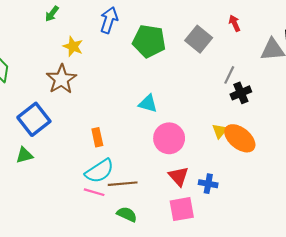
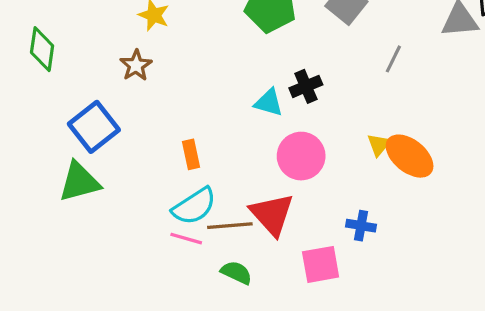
brown star: (61, 79) -> (136, 65), size x0.7
black cross: (241, 93) -> (306, 86), moved
green triangle: (24, 155) -> (79, 182), size x1.6
red triangle: (179, 176) -> (272, 214), moved, size x1.4

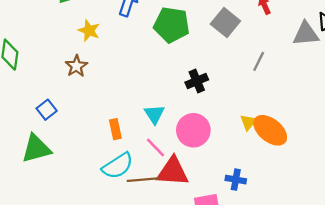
cyan triangle: (269, 103) -> (154, 114), moved, turned 40
blue square: (94, 127) -> (47, 110), size x0.6
red triangle: (272, 214) -> (173, 172), turned -44
pink line: (186, 239) -> (156, 147), moved, turned 30

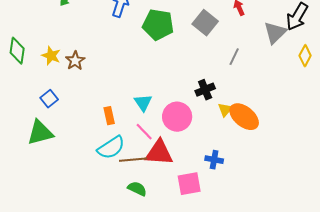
yellow star: (89, 31) -> (51, 56), moved
gray triangle: (306, 34) -> (275, 33), turned -40
black cross: (197, 81) -> (205, 90), moved

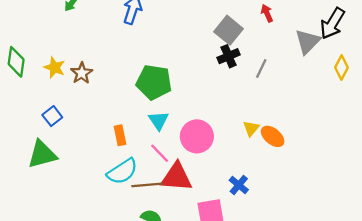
green pentagon: (158, 25) -> (154, 82), moved
black cross: (205, 90) -> (229, 56), moved
orange ellipse: (244, 117) -> (273, 136), size x0.7
blue cross: (214, 160) -> (239, 185), turned 30

